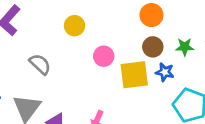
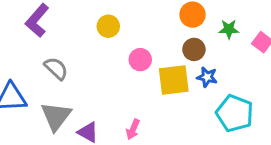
green star: (185, 47) -> (229, 29), moved
gray semicircle: (40, 64) -> (56, 68), moved

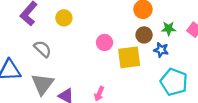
yellow circle: (108, 26) -> (64, 18), moved
green star: (229, 29) -> (169, 29), moved
blue star: (207, 77) -> (161, 50), moved

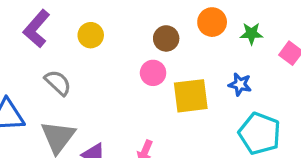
green star: (169, 29) -> (251, 34), moved
brown circle: (144, 35) -> (166, 38), moved

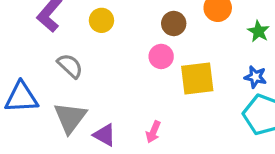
green star: (251, 34) -> (259, 31), moved, turned 30
blue star: (240, 84) -> (255, 77), moved

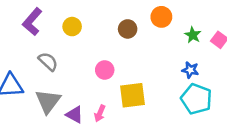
pink circle: (161, 56) -> (105, 70), moved
yellow square: (197, 78) -> (132, 95), moved
pink arrow: (153, 132) -> (100, 113), moved

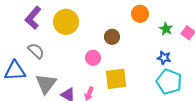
yellow circle: (72, 27) -> (66, 22), size x1.6
brown circle: (128, 29) -> (112, 37), moved
gray semicircle: (48, 62) -> (36, 51), moved

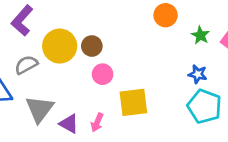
yellow circle: (66, 22) -> (60, 46), moved
brown circle: (112, 37) -> (92, 46), moved
gray semicircle: (36, 51) -> (26, 65), turned -72

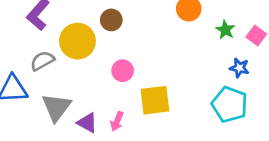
brown circle: (92, 46) -> (111, 20), moved
blue star: (198, 74) -> (239, 68), moved

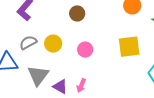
yellow circle: (77, 41) -> (53, 44), moved, size x0.7
yellow square: (155, 100) -> (129, 47), moved

